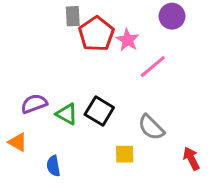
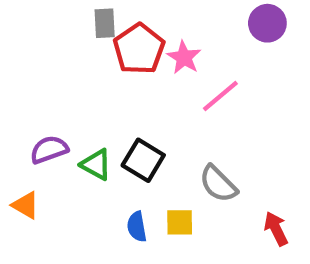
purple circle: (172, 16) -> (267, 23), moved
blue semicircle: (53, 166) -> (137, 227), moved

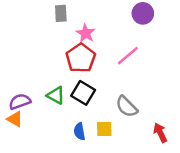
purple circle: (267, 23) -> (143, 13), moved
red pentagon: (139, 49) -> (81, 58), moved
pink star: (184, 57) -> (86, 33), moved
purple semicircle: (49, 150) -> (20, 102), moved

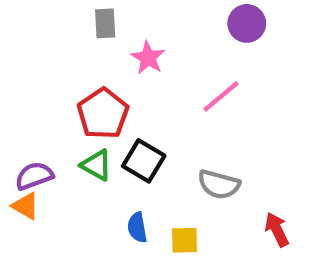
red pentagon: (81, 58) -> (103, 114), moved
gray semicircle: (127, 107) -> (219, 184), turned -30
yellow square: (104, 129) -> (184, 240), moved

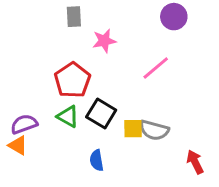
pink star: (148, 58) -> (104, 41), turned 30
yellow square: (184, 240) -> (133, 129), moved

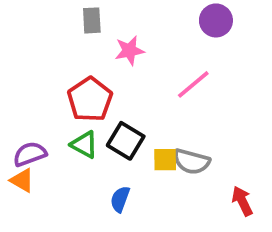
blue semicircle: (97, 160) -> (120, 199), turned 30

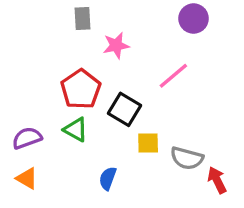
black square: (126, 141) -> (125, 109), moved
gray semicircle: (191, 162) -> (187, 158), moved
orange triangle: (22, 180) -> (27, 178), moved

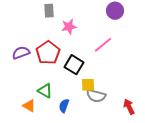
green triangle: (76, 130) -> (45, 91), moved
purple semicircle: (27, 138) -> (21, 53), moved
gray semicircle: (187, 158) -> (96, 96), moved
orange triangle: (27, 178) -> (29, 106), moved

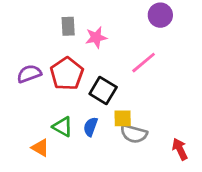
gray rectangle: (49, 11) -> (68, 26), moved
blue semicircle: (64, 106) -> (91, 127), moved

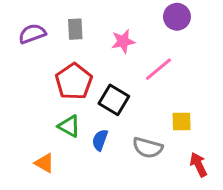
pink star: (96, 37) -> (123, 41), moved
purple semicircle: (29, 74) -> (32, 34), moved
yellow square: (123, 118) -> (182, 121), moved
green triangle: (63, 127) -> (69, 126), moved

